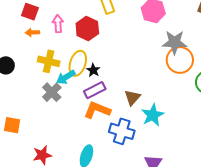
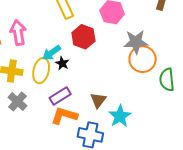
pink arrow: (58, 24) -> (18, 33), size x1.4
red hexagon: (87, 29) -> (83, 37), moved
black star: (93, 70) -> (62, 63), moved
cyan arrow: (66, 77) -> (52, 53), moved

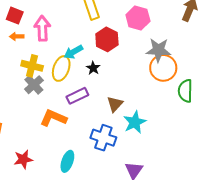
black star: (62, 63) -> (93, 68), moved
gray cross: (17, 102) -> (34, 85), moved
orange L-shape: (64, 116) -> (53, 118), moved

